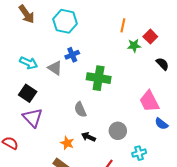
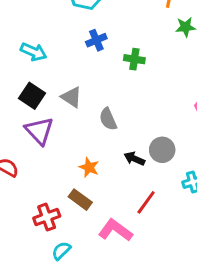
gray triangle: (55, 68) -> (72, 97), moved
green cross: (99, 78) -> (134, 59), moved, size x0.6
black arrow: (88, 137) -> (134, 159), moved

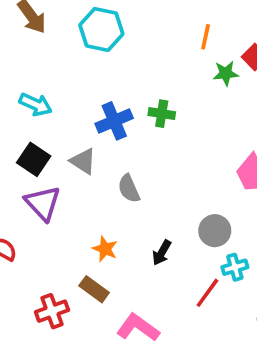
blue cross: (96, 40) -> (114, 121), moved, size x1.4
gray circle: (162, 150) -> (215, 231), moved
black arrow: (134, 159) -> (162, 253), moved, turned -84
red line: (146, 202) -> (207, 293), moved

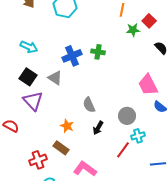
gray semicircle: (129, 189) -> (89, 105), moved

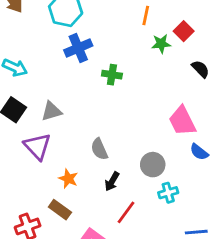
blue cross: (72, 56) -> (78, 48), moved
gray triangle: (55, 78) -> (51, 111), turned -49
purple triangle: (33, 101) -> (37, 146), moved
red line: (123, 150) -> (126, 212), moved

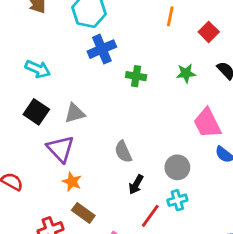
green star: (161, 44) -> (186, 73), moved
orange star: (68, 179) -> (72, 182), moved
cyan cross: (168, 193) -> (177, 200), moved

